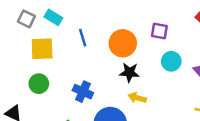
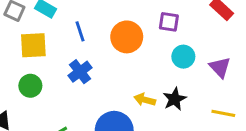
black star: (129, 72) -> (175, 99), moved, turned -30
blue cross: (83, 92) -> (80, 72), moved, turned 30

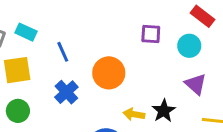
orange circle: (127, 37) -> (109, 73), moved
cyan circle: (183, 57) -> (189, 46), moved
purple triangle: (220, 67) -> (196, 84), moved

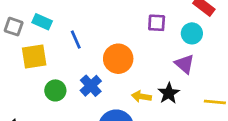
purple triangle: (196, 84) -> (185, 64), moved
blue cross: (66, 92) -> (91, 86), moved
green circle: (18, 111) -> (55, 90), moved

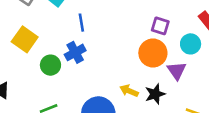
yellow square: (34, 56) -> (25, 39), moved, turned 30
orange circle: (118, 59) -> (153, 53), moved
blue cross: (91, 86) -> (75, 52), moved

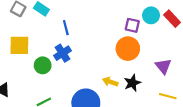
yellow square: (25, 39) -> (19, 45), turned -30
cyan circle: (191, 44) -> (151, 15), moved
purple triangle: (177, 71) -> (163, 66), moved

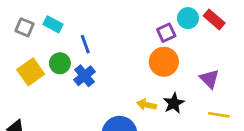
purple square: (132, 25) -> (166, 33), turned -32
yellow square: (19, 45) -> (31, 72), turned -30
green circle: (43, 65) -> (60, 63), moved

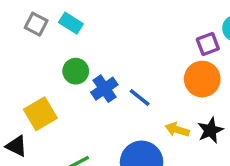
blue line: (85, 44) -> (140, 98), moved, turned -36
yellow square: (31, 72) -> (40, 114), moved

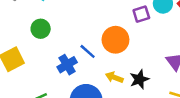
orange circle: (202, 79) -> (115, 40), moved
blue cross: (104, 89) -> (67, 65), moved

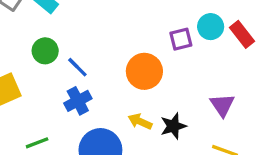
blue line: (88, 51) -> (77, 67), moved

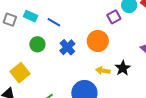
blue line: (77, 67) -> (54, 22), moved
blue cross: (78, 101) -> (67, 47), moved

